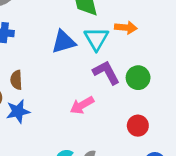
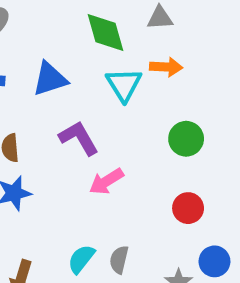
blue triangle: (64, 42) -> (50, 79), moved
purple L-shape: (106, 72) -> (79, 138), moved

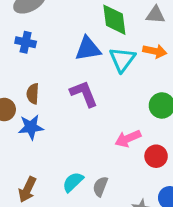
blue triangle: (50, 79) -> (88, 49), moved
pink arrow: (106, 181) -> (128, 139), moved

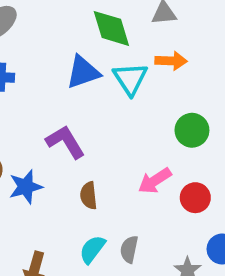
brown semicircle: (33, 94) -> (89, 196), moved
purple L-shape: (84, 94) -> (65, 142), moved

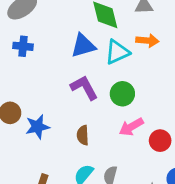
cyan triangle: (130, 79) -> (117, 52), turned 36
green circle: (192, 130) -> (122, 94), moved
purple L-shape: (65, 142) -> (84, 88), moved

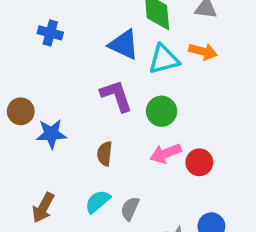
blue triangle: (83, 46) -> (124, 44), turned 32
red circle: (160, 141) -> (199, 162), moved

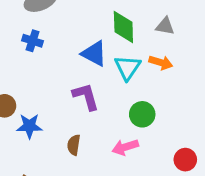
cyan triangle: (164, 59) -> (127, 68), turned -44
green circle: (162, 111) -> (142, 114), moved
red circle: (199, 162) -> (185, 160), moved

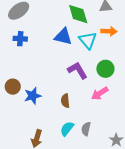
purple L-shape: (86, 97) -> (78, 70), moved

